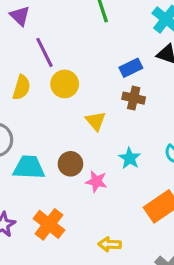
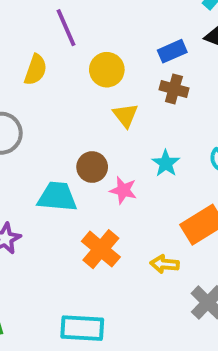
yellow circle: (65, 84) -> (107, 70), moved
cyan trapezoid: (29, 167) -> (57, 197), moved
orange cross: (49, 224) -> (101, 249), moved
yellow arrow: (110, 244) -> (165, 264), moved

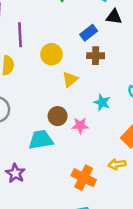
purple line: (66, 28) -> (20, 35), turned 35
yellow triangle: (126, 115) -> (70, 79), turned 42
orange cross: (101, 249) -> (84, 178), moved

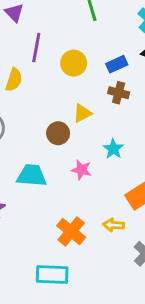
yellow circle: (52, 54) -> (74, 63), moved
brown circle: (58, 116) -> (58, 133), moved

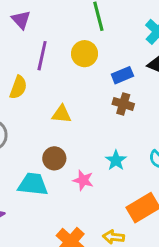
yellow circle: (74, 63) -> (85, 54), moved
yellow triangle: (82, 113) -> (62, 114), moved, turned 30
brown circle: (58, 133) -> (54, 158), moved

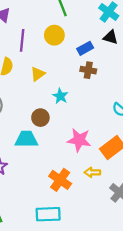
yellow triangle: (62, 114) -> (38, 74), moved, turned -35
cyan star: (116, 160) -> (60, 96), moved
pink star: (83, 180) -> (79, 140), moved, size x1.5

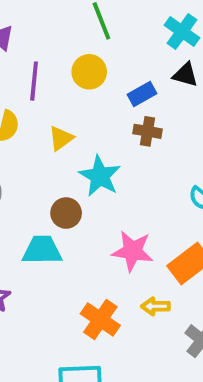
cyan star: (60, 96) -> (100, 176), size x1.5

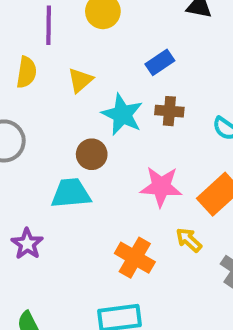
blue rectangle: (142, 94) -> (160, 62), moved
brown cross: (147, 131) -> (169, 111), moved
yellow arrow: (155, 306) -> (189, 240), turned 48

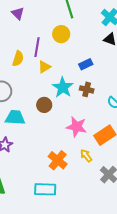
purple line: (49, 25) -> (37, 47), moved
cyan trapezoid: (71, 193) -> (15, 118), moved

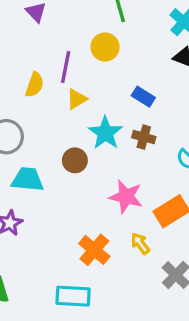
blue rectangle: (86, 64) -> (143, 97), turned 56

